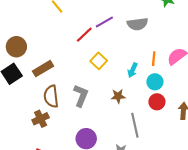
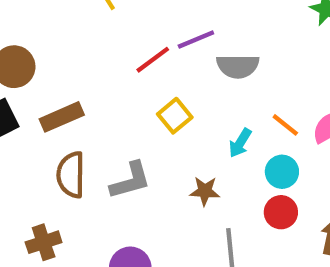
gray semicircle: (137, 24) -> (238, 66), moved
orange line: (154, 59) -> (285, 125), turned -64
gray L-shape: (81, 96) -> (130, 181), turned 45
brown cross: (41, 119) -> (44, 242), moved

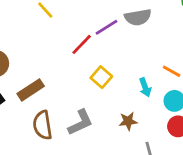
gray semicircle: (238, 66) -> (138, 17), moved
cyan arrow: (240, 143) -> (145, 87), turned -42

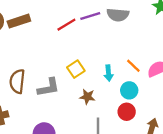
yellow square: (101, 77) -> (76, 69), moved
brown rectangle: (31, 90) -> (19, 21), moved

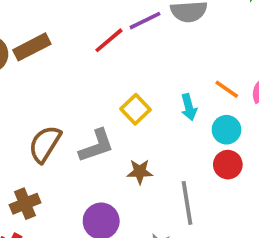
brown semicircle: (17, 81) -> (45, 144), turned 35
brown star: (87, 97) -> (140, 172), moved

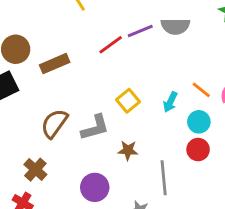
brown rectangle: (32, 47) -> (55, 64), moved
cyan arrow: (189, 107) -> (170, 102), turned 36
brown cross: (25, 204) -> (35, 170), turned -30

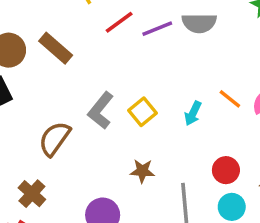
red line: (111, 45) -> (119, 22), moved
brown rectangle: (55, 64) -> (56, 48), moved, turned 64
cyan circle: (199, 122) -> (232, 207), moved
gray L-shape: (95, 128) -> (101, 110), moved, turned 144

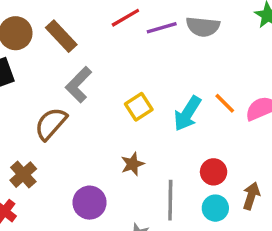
gray L-shape: (101, 110) -> (78, 85), moved
cyan arrow: (193, 113) -> (187, 113), size x1.5
brown star: (142, 171) -> (132, 164), turned -30

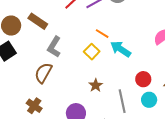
orange line: (225, 103) -> (102, 34), moved
cyan arrow: (187, 113) -> (121, 49), turned 105

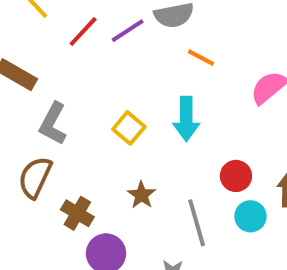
orange line: (102, 34) -> (201, 58), moved
cyan arrow: (121, 49) -> (186, 119), turned -120
brown cross: (34, 106) -> (77, 213), moved

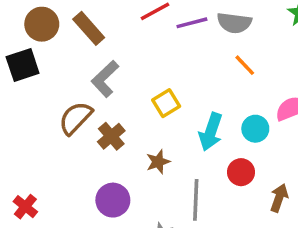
cyan arrow: (186, 119) -> (211, 132), moved
brown cross: (77, 213) -> (111, 136), moved
cyan circle: (250, 216) -> (255, 129), moved

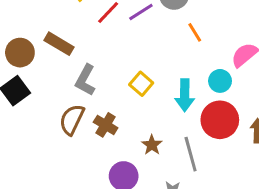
orange line: (245, 65) -> (195, 32), turned 30
brown star: (158, 162) -> (152, 145), moved
red circle: (241, 172) -> (220, 120), size x1.6

